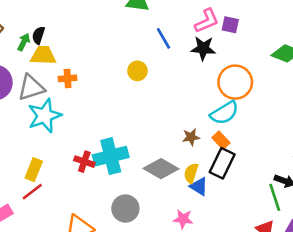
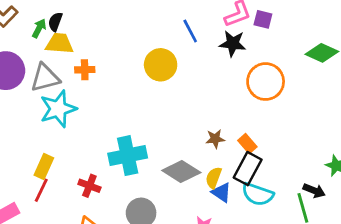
yellow circle: (137, 71) -> (161, 65), size x1.5
cyan semicircle: (224, 113) -> (258, 194), moved, turned 48
red cross: (84, 162) -> (89, 186), moved
red line: (32, 192) -> (41, 190), turned -30

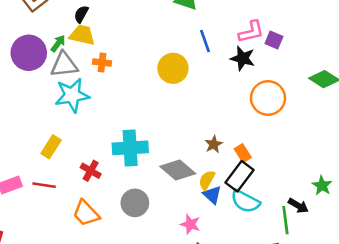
green arrow: (39, 28) -> (58, 43), moved
brown star: (215, 139) -> (214, 144), turned -30
red line: (41, 190) -> (44, 185), moved, turned 65

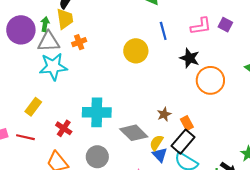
yellow trapezoid: (82, 35) -> (65, 19), turned 65
purple square: (274, 40) -> (225, 25), moved
green arrow: (58, 43) -> (45, 24), turned -32
black star: (243, 58) -> (190, 58), moved
orange cross: (102, 63) -> (79, 42), turned -32

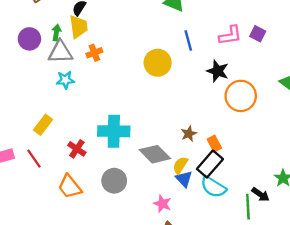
purple circle: (21, 30) -> (29, 39), size x0.7
cyan star: (53, 67) -> (65, 80), size x0.6
red line: (25, 137) -> (34, 159), turned 42

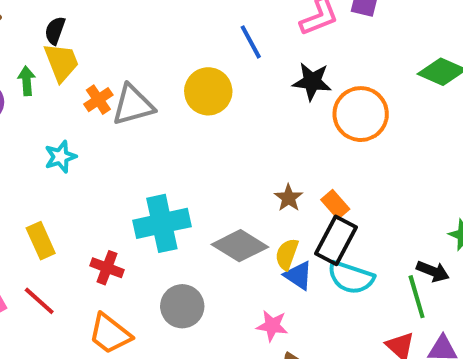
gray triangle: (60, 52) -> (133, 105), moved
yellow rectangle: (43, 125) -> (41, 241), turned -48

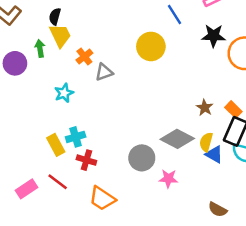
gray triangle: (133, 105) -> (104, 72), moved, size x0.7
cyan cross: (162, 223) -> (76, 137), moved, size x0.6
red cross: (107, 268) -> (86, 160), moved
gray circle: (182, 306) -> (142, 158), moved
pink star: (272, 326) -> (168, 179), moved

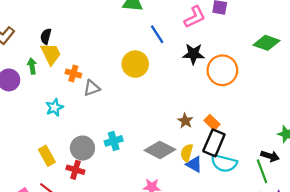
orange cross: (84, 57) -> (73, 74), turned -35
cyan cross: (76, 137) -> (114, 141), moved
gray circle: (142, 158) -> (82, 148), moved

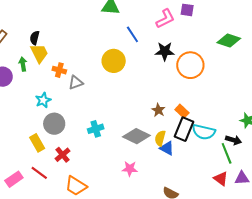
gray circle: (82, 148) -> (54, 124), moved
cyan semicircle: (224, 163) -> (204, 132), moved
red cross: (75, 170) -> (63, 155), turned 35

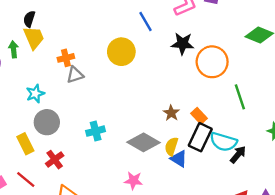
orange cross: (59, 70) -> (66, 58), moved, turned -32
black arrow: (233, 140) -> (238, 154), moved, turned -70
green line: (227, 153) -> (240, 97), moved

